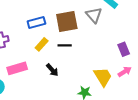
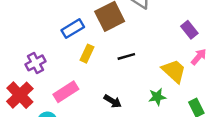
black line: (65, 45) -> (126, 56), moved
black arrow: (52, 70) -> (113, 101), moved

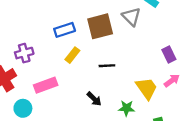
black arrow: (113, 101) -> (94, 99), moved

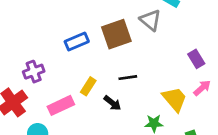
yellow rectangle: (72, 55) -> (88, 86), moved
black arrow: (94, 99) -> (112, 103), moved

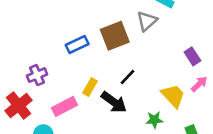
gray triangle: (150, 20) -> (147, 21), turned 40
black line: (128, 78) -> (128, 77), turned -36
black arrow: (112, 103) -> (114, 102), size x1.5

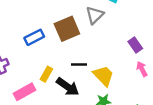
black line: (128, 77) -> (79, 65), turned 48
pink arrow: (199, 84) -> (142, 69), turned -72
yellow trapezoid: (173, 96) -> (103, 76), moved

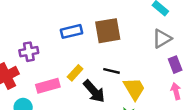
gray triangle: (95, 15) -> (162, 39), moved

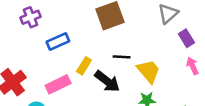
blue rectangle: (72, 31) -> (58, 41), moved
purple cross: (29, 52) -> (31, 17), moved

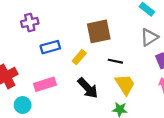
black line: (122, 57) -> (115, 61), moved
yellow rectangle: (84, 66) -> (79, 57), moved

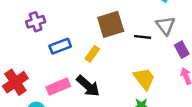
gray triangle: (149, 37) -> (166, 25), turned -30
black line: (115, 61) -> (143, 37), moved
black arrow: (88, 88) -> (88, 86), moved

